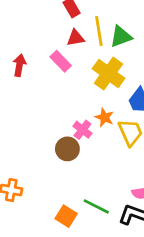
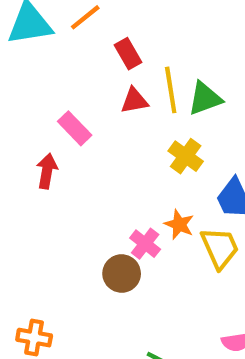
pink rectangle: (61, 61) -> (75, 128), moved
red arrow: (19, 65) -> (47, 171), moved
yellow cross: (109, 74) -> (186, 156), size x0.7

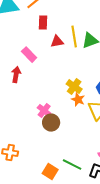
red rectangle: (128, 54) -> (43, 23), moved, turned 32
yellow cross: (186, 156) -> (74, 87), moved
pink cross: (145, 244) -> (44, 111), moved

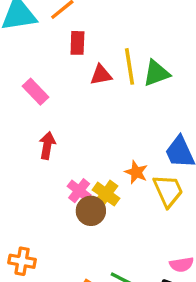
pink rectangle: (29, 55) -> (35, 92), moved
red arrow: (16, 75) -> (47, 145), moved
yellow cross: (74, 87) -> (106, 194), moved

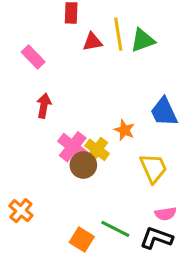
pink cross: (79, 191) -> (73, 147), size x1.4
yellow trapezoid: (168, 191) -> (153, 168), moved
orange cross: (22, 261) -> (21, 211), turned 30

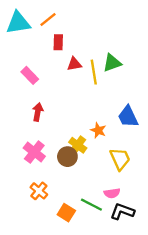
yellow line: (118, 34) -> (94, 72), moved
pink cross: (73, 147) -> (34, 152), moved
orange cross: (21, 211) -> (39, 191), moved
pink semicircle: (165, 214) -> (112, 193), moved

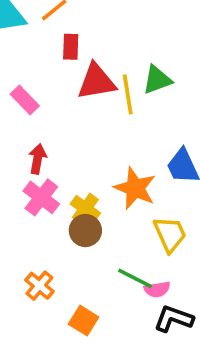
red triangle: (74, 64) -> (96, 82), size x1.6
orange star: (98, 130) -> (135, 188), size x1.6
yellow cross: (78, 145) -> (85, 208), moved
pink cross: (34, 152) -> (41, 197), moved
green line: (91, 205) -> (135, 278), moved

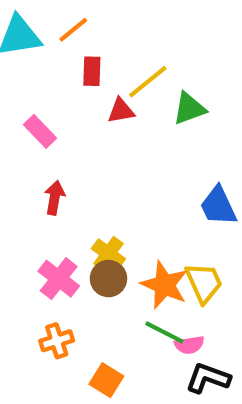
red triangle: (96, 82) -> (121, 111), size x0.6
yellow line: (128, 94) -> (148, 82), moved, turned 60
orange star: (135, 188) -> (164, 285), moved
pink cross: (41, 197) -> (59, 279), moved
orange cross: (39, 286) -> (57, 341), turned 32

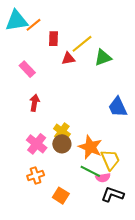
orange line: (73, 30) -> (33, 25), moved
yellow trapezoid: (204, 283) -> (110, 160), moved

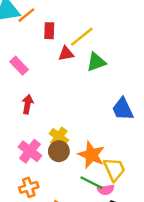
green triangle: (103, 58) -> (96, 62), moved

